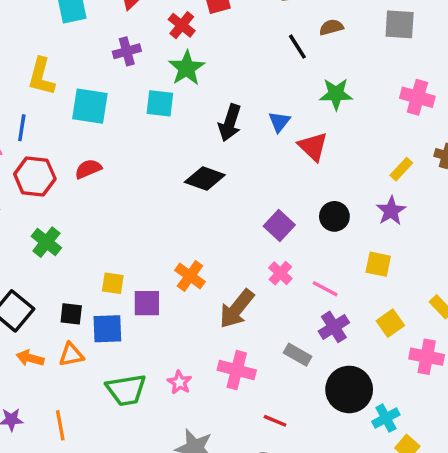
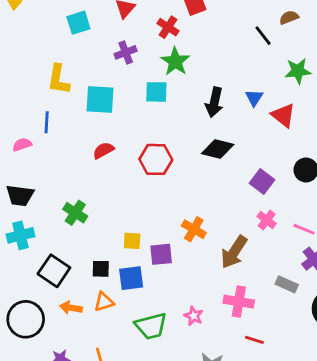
red hexagon: (35, 176) -> (156, 159), moved
black diamond: (205, 179) -> (218, 149), moved
red line: (275, 421) -> (254, 340), moved

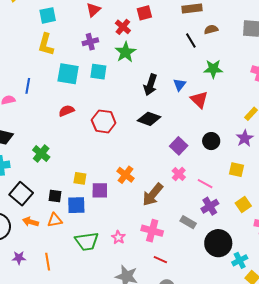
cyan square: (78, 23) -> (48, 15), moved
yellow L-shape: (58, 79) -> (46, 44), moved
cyan square: (156, 92) -> (98, 72), moved

